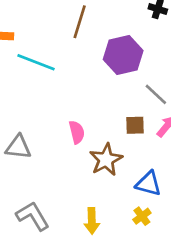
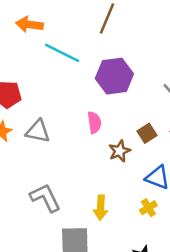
purple hexagon: (123, 55) -> (114, 76), moved
brown square: (135, 125) -> (147, 133), moved, turned -36
brown star: (106, 160) -> (119, 151), size x0.7

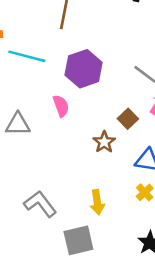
pink semicircle: (94, 122) -> (61, 106), moved
gray triangle: (38, 131) -> (18, 124), moved

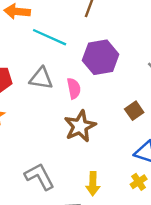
gray triangle: (18, 124) -> (41, 78), moved
brown star: (104, 142) -> (80, 126), moved, size x1.5

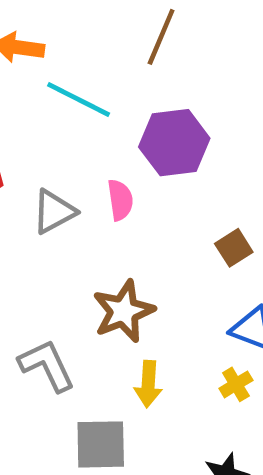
gray triangle: (41, 78) -> (54, 212), moved, turned -40
brown star: (80, 126) -> (123, 311), moved

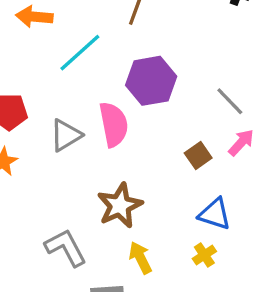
cyan line: (79, 99) -> (80, 53), turned -66
pink semicircle: (120, 200) -> (114, 124), size x1.5
yellow arrow: (148, 384) -> (140, 258), turned 152

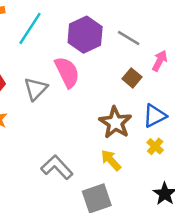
gray line: (230, 101) -> (129, 38), moved
brown star: (120, 206) -> (115, 123), moved
blue triangle: (215, 214) -> (155, 116), turned -30

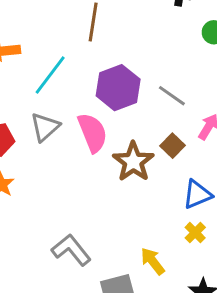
gray triangle: (36, 89) -> (45, 127), moved
brown star: (115, 123) -> (133, 162), moved
yellow arrow: (111, 160) -> (153, 261), moved

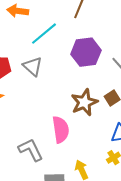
gray triangle: (45, 127) -> (33, 66), turned -50
pink semicircle: (92, 133) -> (61, 130), moved

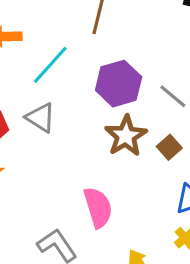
brown star: (84, 102) -> (126, 136), moved

